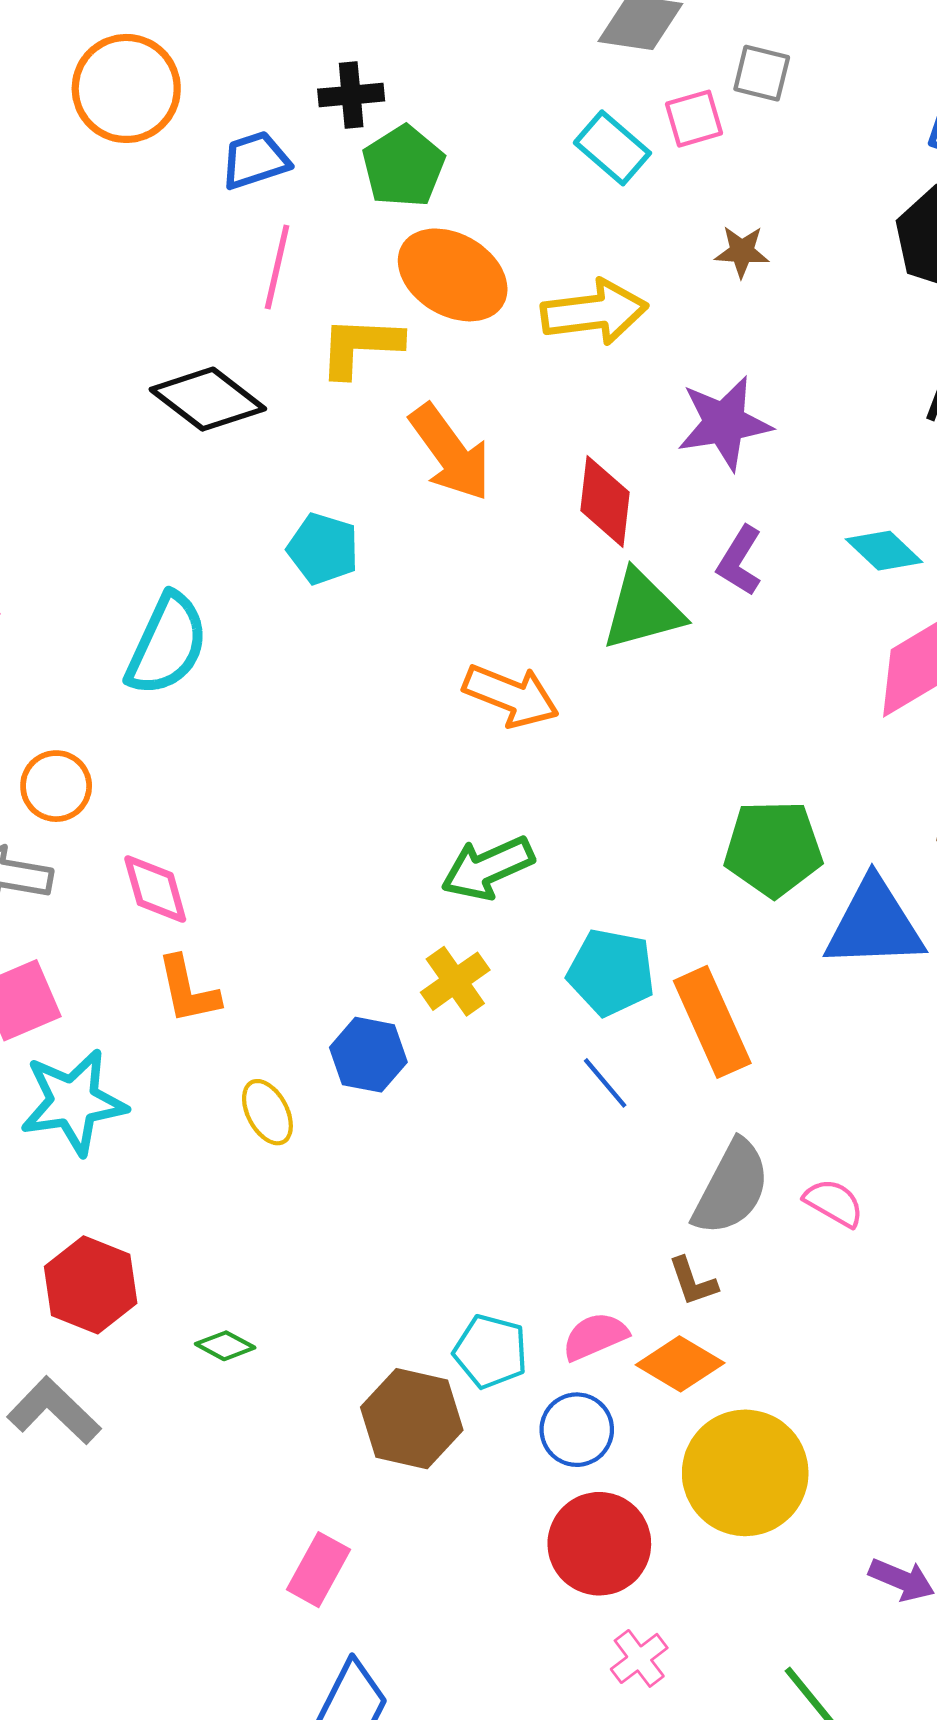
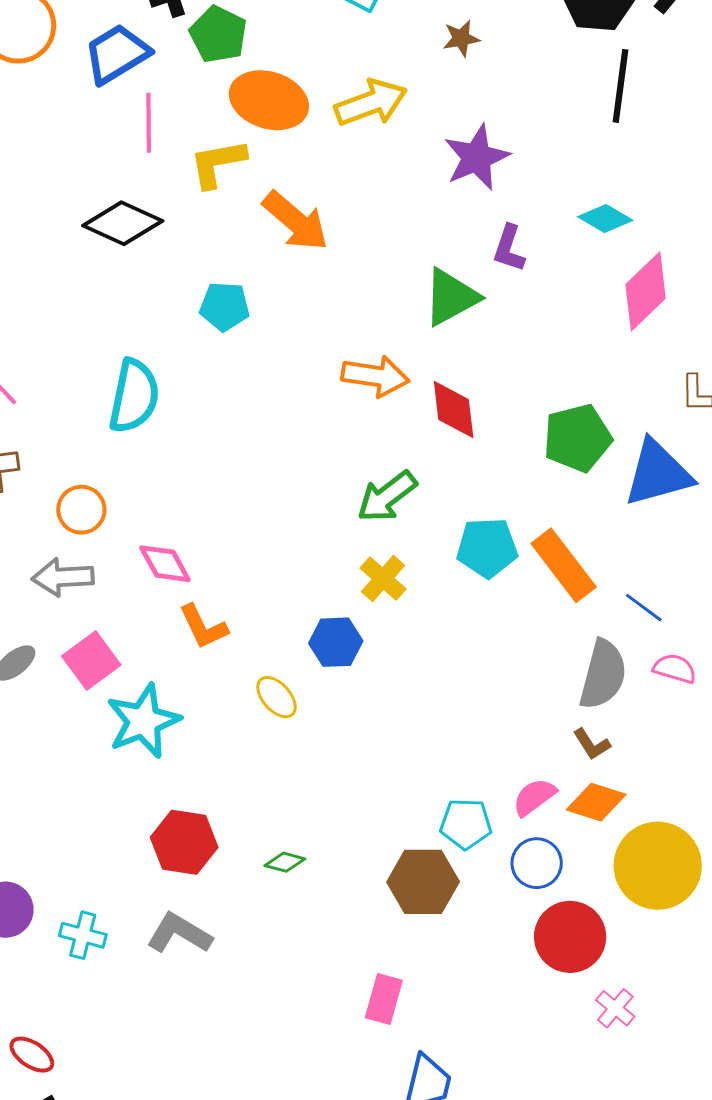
blue trapezoid: (255, 160) -> (117, 54), size x1.4
red diamond: (605, 501) -> (454, 410), moved
blue line: (605, 1083) -> (644, 608), moved

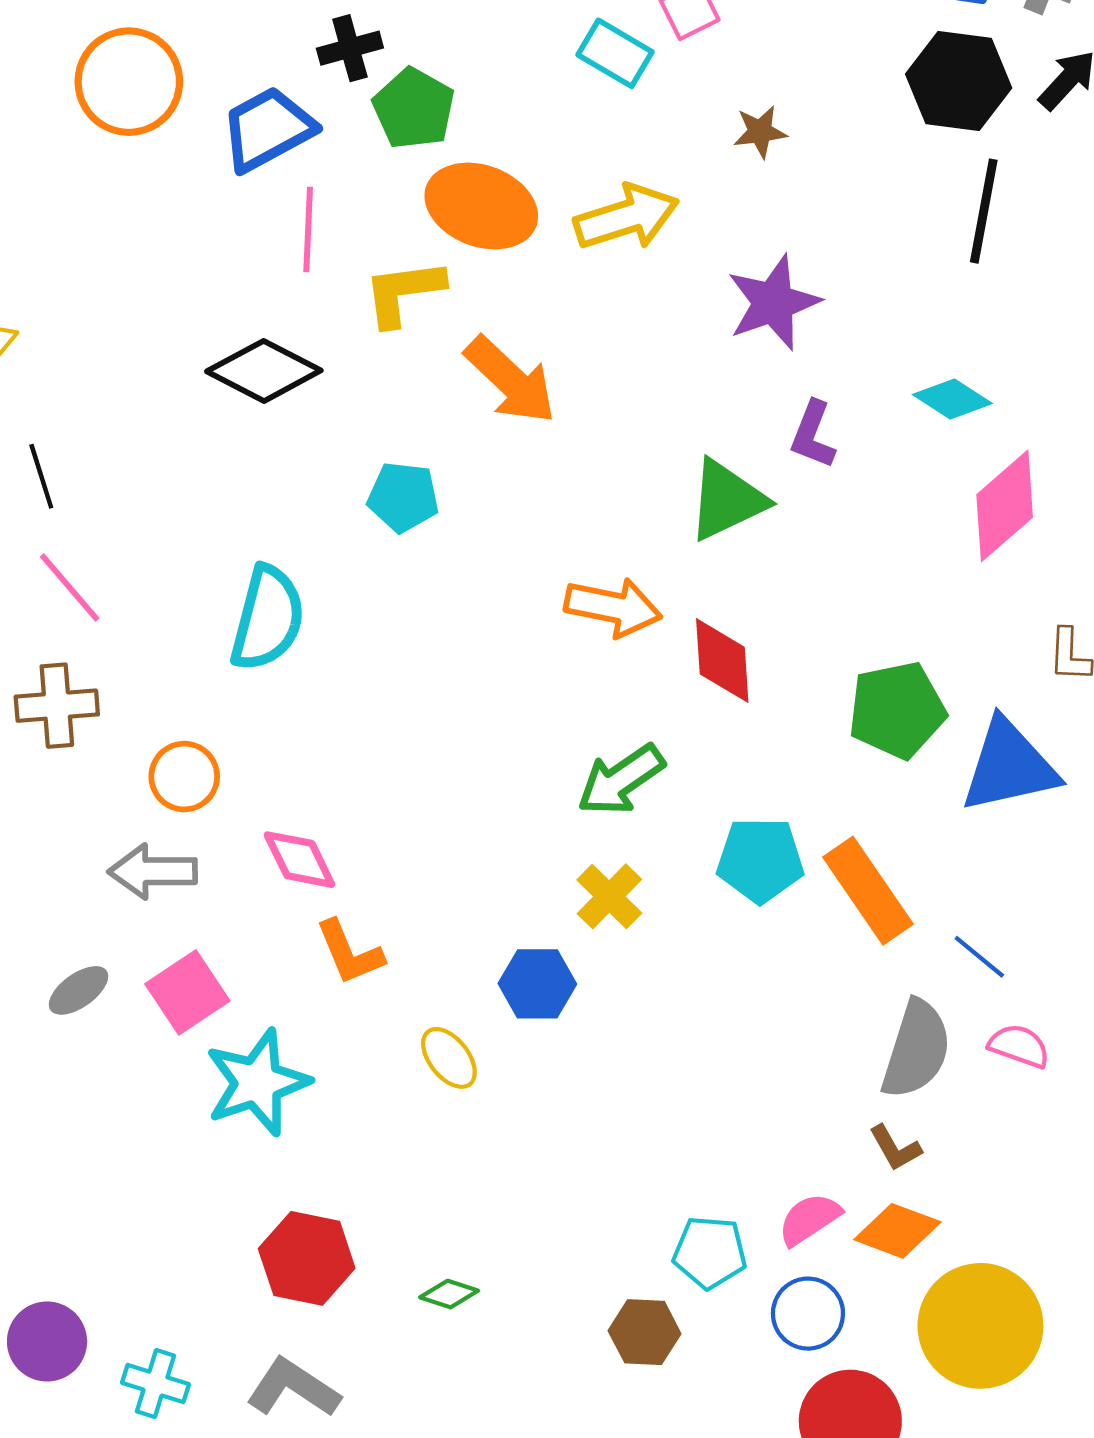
brown hexagon: (423, 882) -> (645, 1332), size x0.7

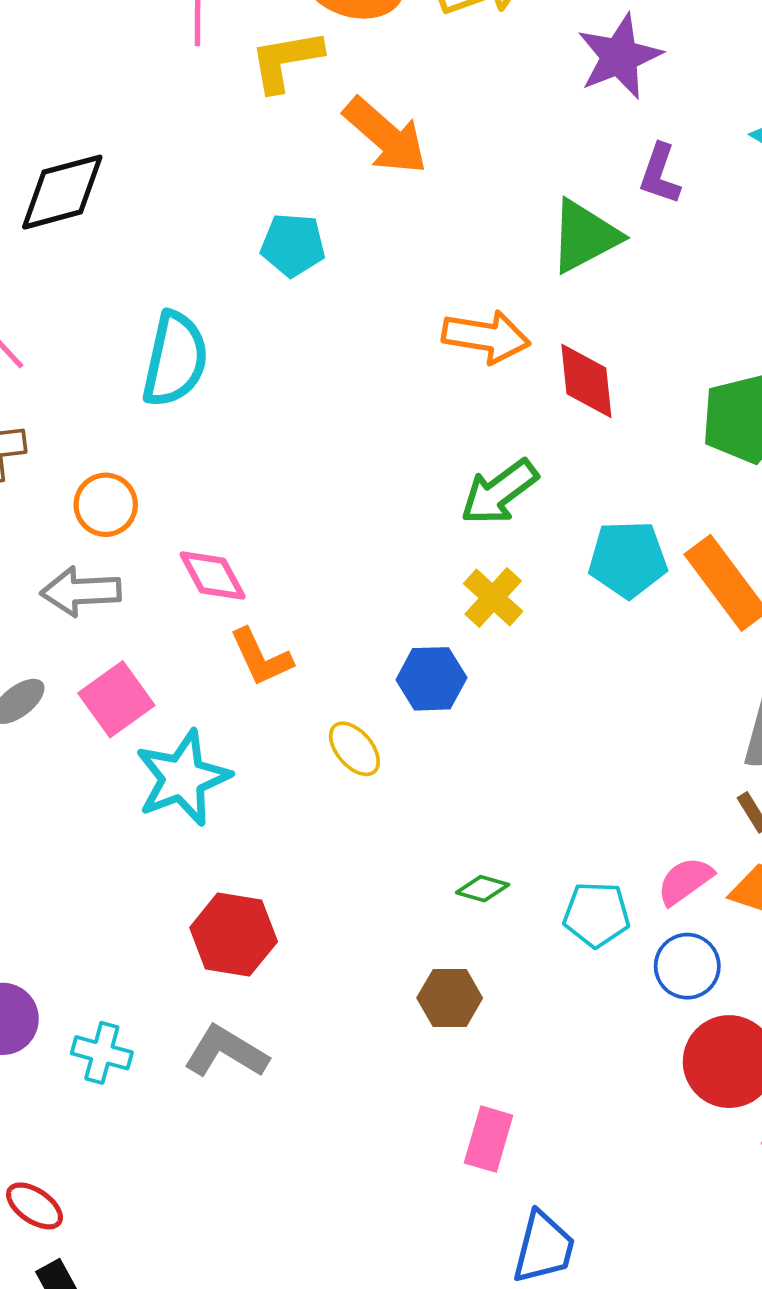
black diamond: (264, 371) -> (62, 192), moved, turned -40
green diamond: (449, 1294) -> (483, 889), moved
brown hexagon: (645, 1332) -> (450, 998), moved

